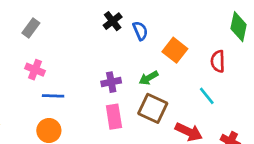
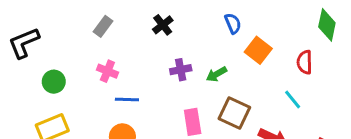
black cross: (113, 21) -> (163, 25), moved
blue semicircle: (140, 31) -> (233, 23), moved
green arrow: (149, 78) -> (216, 74), moved
purple cross: (111, 82) -> (181, 70), moved

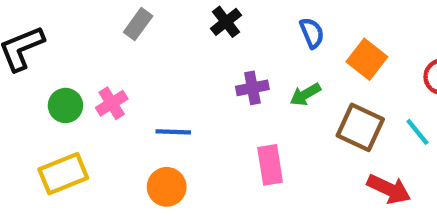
blue semicircle: (233, 23) -> (312, 33), moved
pink cross: (107, 71) -> (112, 103), moved, turned 36
brown square: (234, 113) -> (360, 127), moved

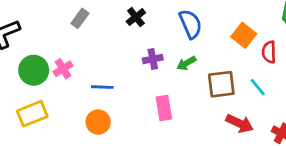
blue semicircle: (312, 33) -> (191, 24), size x1.5
orange square: (367, 59) -> (244, 35), moved
green circle: (65, 105) -> (34, 70), size x1.4
brown square: (360, 127) -> (221, 84), turned -32

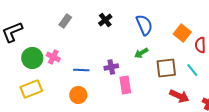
purple cross: (153, 59) -> (111, 67), moved
pink cross: (63, 69) -> (53, 57), turned -32

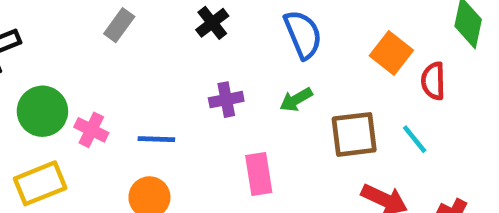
pink cross: (53, 57) -> (91, 130), moved
purple cross: (111, 67) -> (226, 100), moved

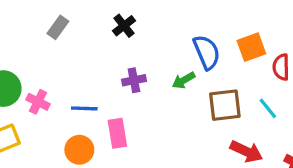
blue semicircle: (303, 34) -> (207, 52), moved
orange square: (391, 53) -> (251, 47), turned 32
pink rectangle: (259, 174) -> (117, 133), moved

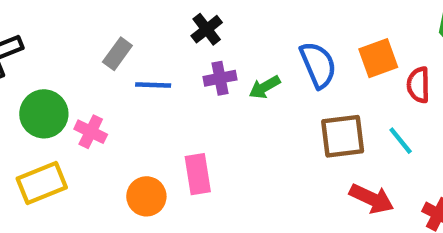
gray rectangle: (58, 27) -> (117, 54), moved
purple cross: (134, 80) -> (220, 78), moved
green arrow: (184, 80) -> (265, 87), moved
blue line: (84, 108) -> (153, 85), moved

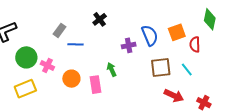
purple cross: (220, 78) -> (129, 45), moved
green arrow: (265, 87) -> (112, 70), moved, turned 96
orange circle: (146, 196) -> (71, 79), moved

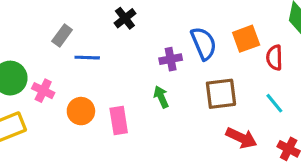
green arrow: (112, 70) -> (161, 97), moved
cyan line: (187, 70) -> (274, 103), moved

